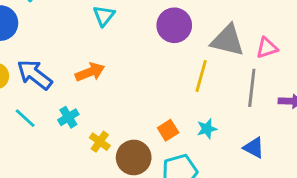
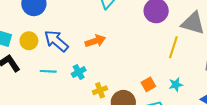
cyan line: (25, 118) -> (48, 71), turned -42
yellow cross: (100, 142) -> (100, 90), turned 32

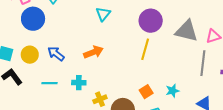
blue arrow: (56, 41) -> (56, 54), size x0.7
yellow line: (173, 47) -> (145, 49), moved
cyan cross: (79, 72) -> (79, 83), turned 32

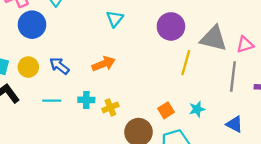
yellow line: (145, 49) -> (186, 63), moved
yellow cross: (100, 99) -> (110, 107), moved

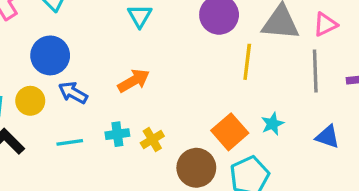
blue circle: (32, 25) -> (50, 55), moved
orange square: (166, 110) -> (230, 132), size x1.5

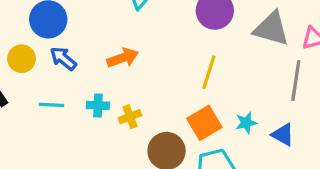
yellow line: (247, 62) -> (209, 72), moved
blue triangle: (327, 137) -> (283, 135), moved

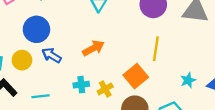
cyan line: (52, 105) -> (40, 96), moved
orange square: (204, 123) -> (136, 76), moved

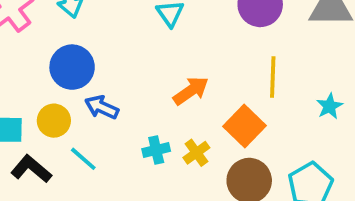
orange arrow: (93, 48) -> (191, 91), moved
cyan star: (188, 80) -> (329, 106), moved
cyan line: (40, 96) -> (83, 159), moved, turned 54

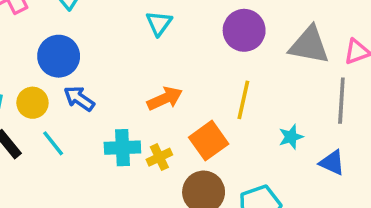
cyan cross: (156, 150) -> (122, 148), size x1.4

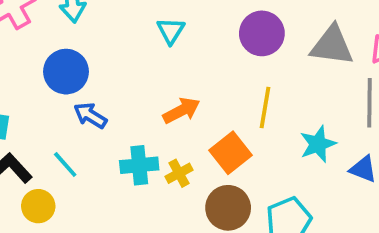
yellow circle: (32, 103) -> (38, 206), moved
cyan star: (291, 137) -> (318, 144), size x1.4

